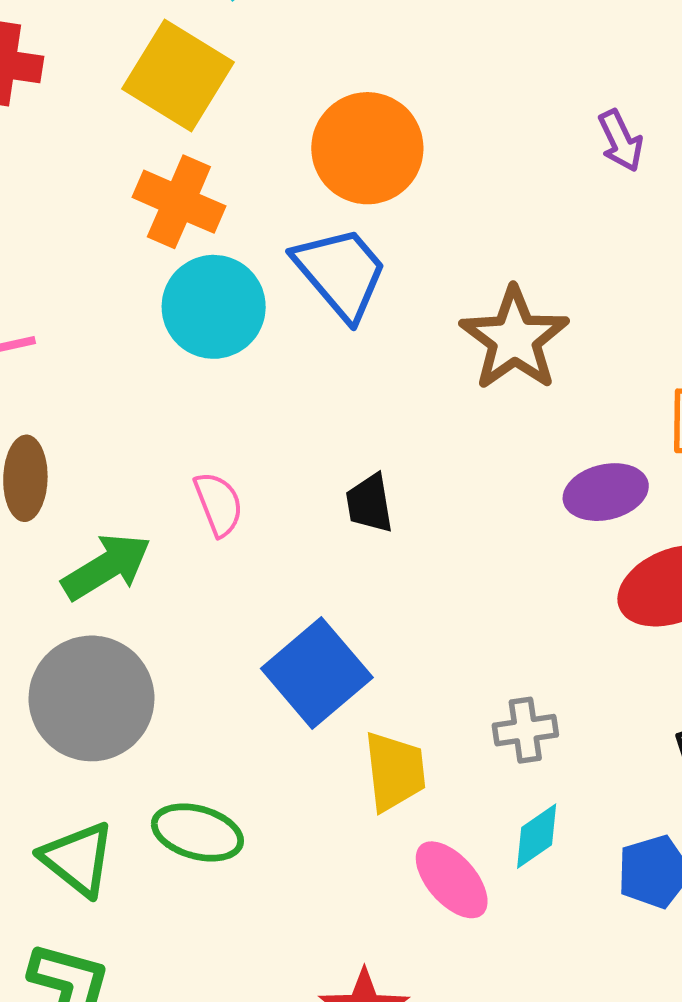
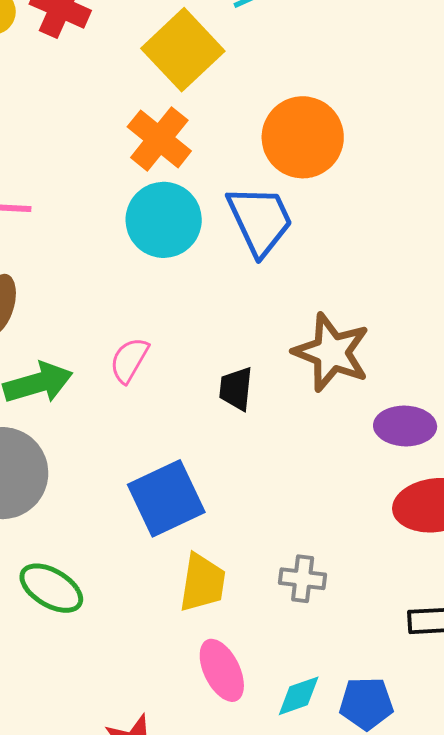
brown star: (514, 339) -> (332, 352), moved, turned -30
pink semicircle: (219, 504) -> (129, 360), turned -144
cyan diamond: (537, 836) -> (299, 696), moved

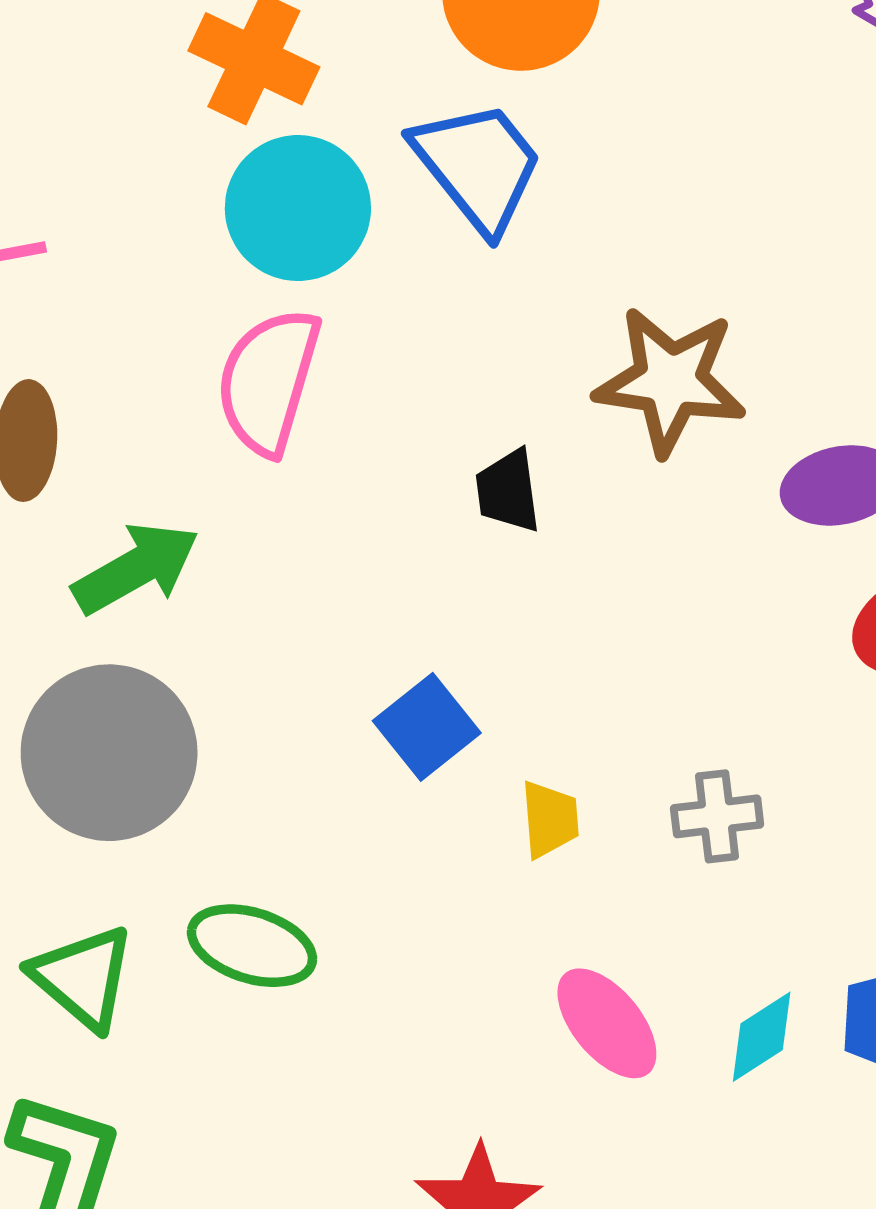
pink semicircle: (129, 360) -> (268, 381), moved, size x1.6
blue square: (166, 498) -> (427, 727), size x0.7
yellow trapezoid: (202, 583) -> (550, 819), moved, size x0.7

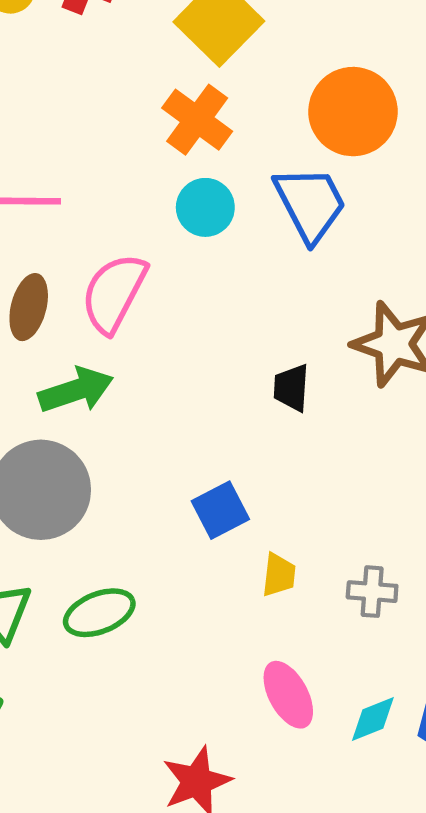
cyan circle: (298, 208) -> (205, 207), size x0.7
pink semicircle: (268, 381) -> (114, 293), moved
green ellipse: (252, 946) -> (99, 613), turned -50

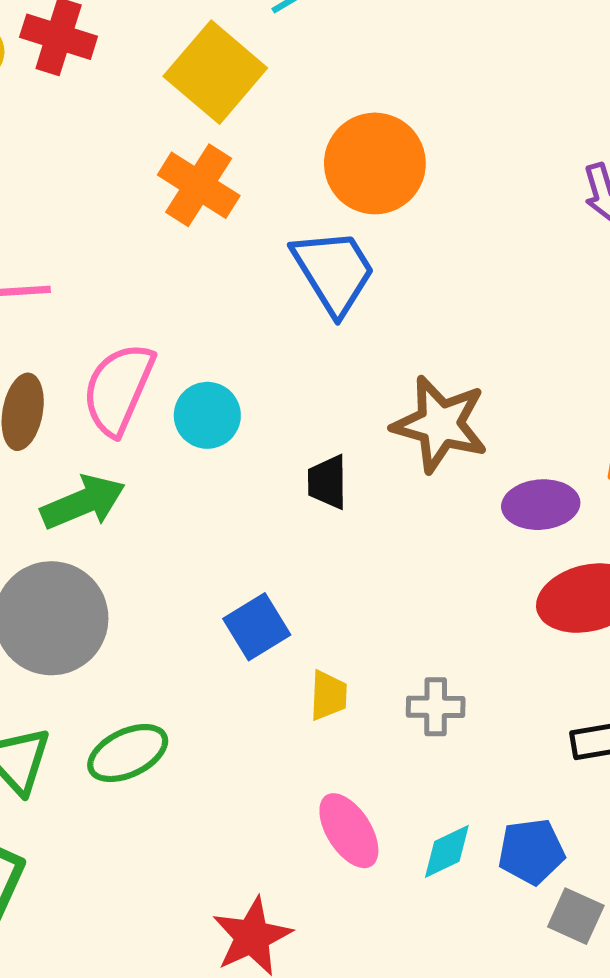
cyan circle: (205, 207) -> (207, 415), moved

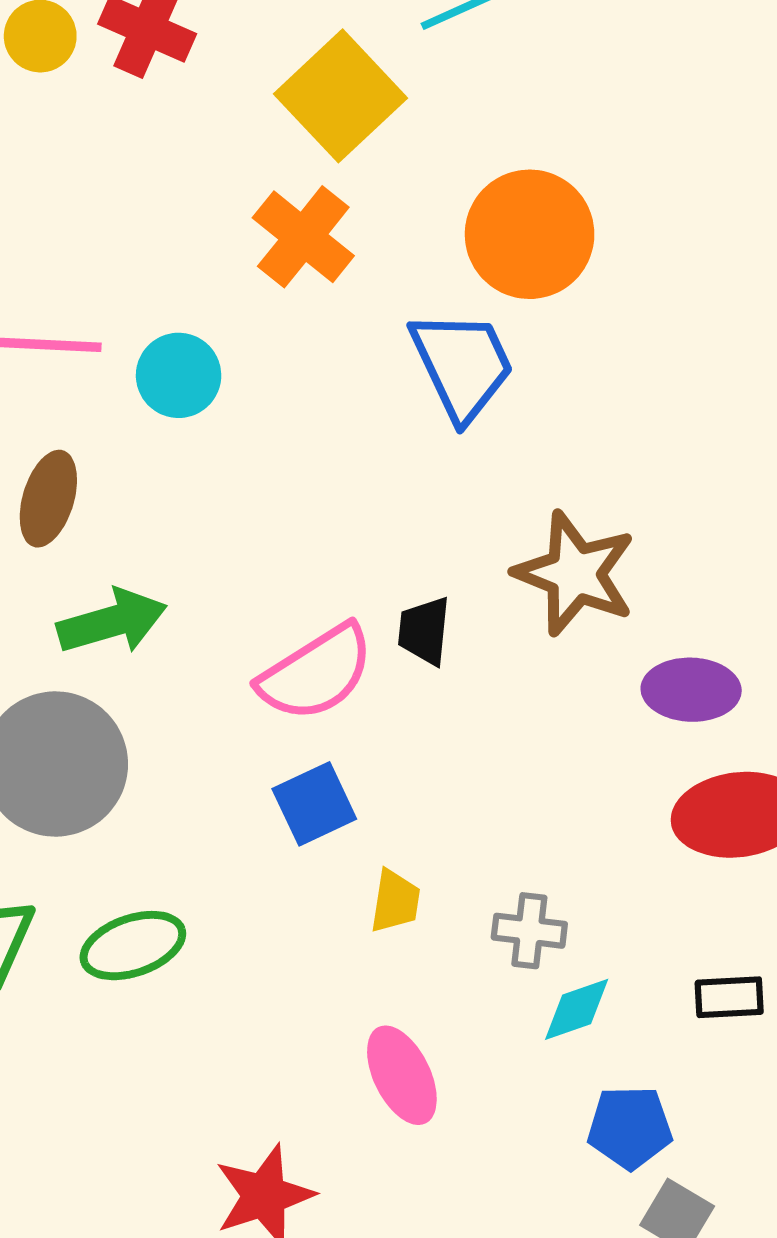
pink semicircle: (118, 389) -> (316, 673), moved, turned -152
cyan circle: (207, 415) -> (179, 375), moved
cyan diamond: (447, 851) -> (577, 1009), moved

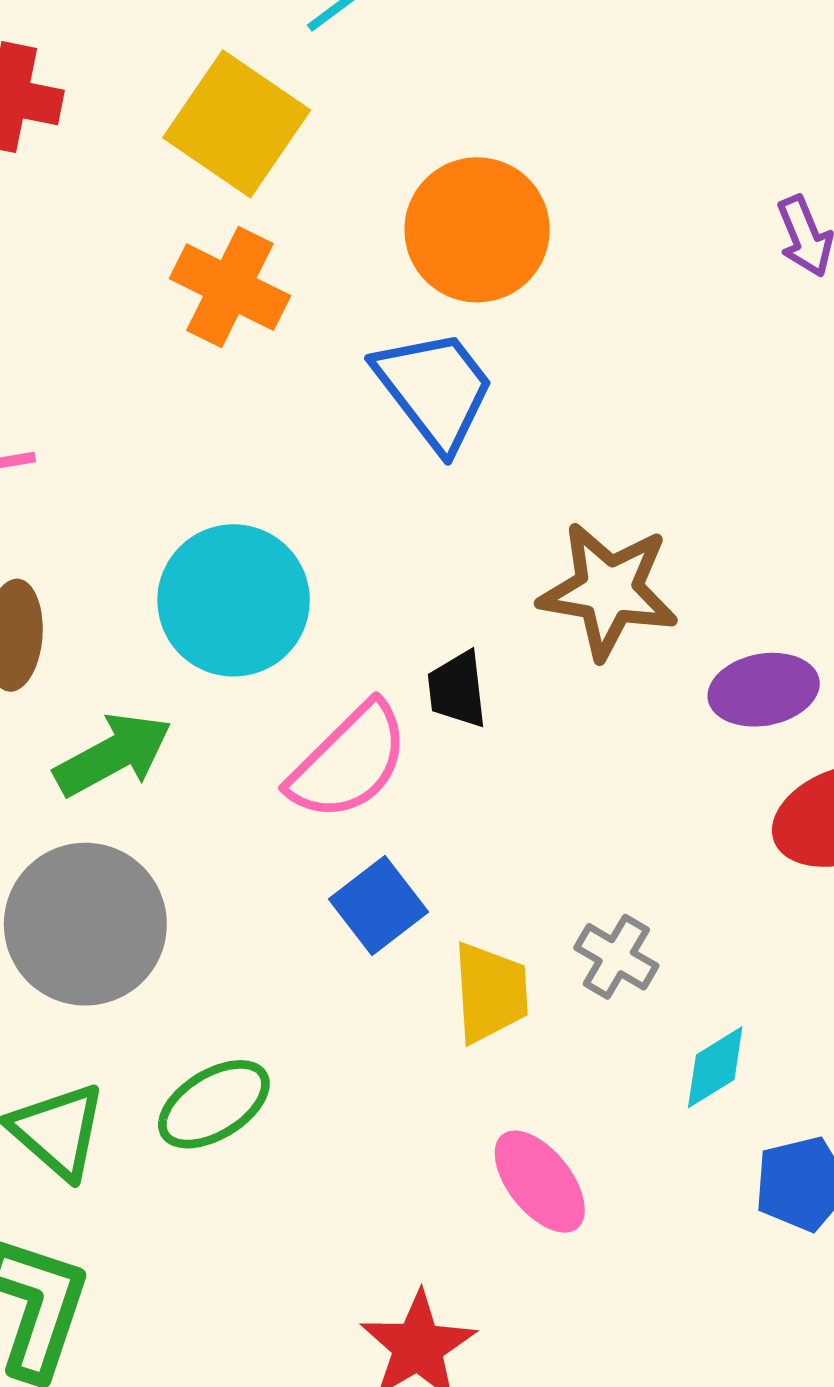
cyan circle: (179, 375) -> (234, 600), moved, size x1.6
yellow trapezoid: (395, 901) -> (490, 993), size x1.4
gray cross: (529, 931) -> (616, 957), moved, turned 36

